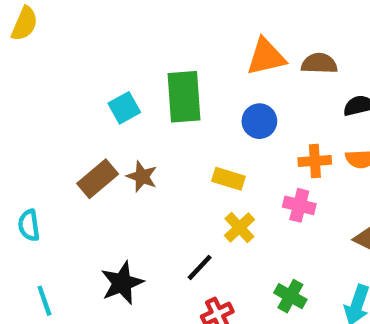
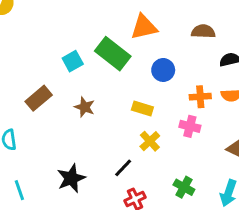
orange triangle: (266, 57) -> (144, 27), moved
green rectangle: (184, 97) -> (113, 54), turned -48
brown rectangle: (98, 179) -> (39, 98), moved

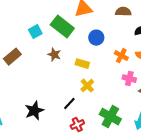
orange cross: (200, 97) -> (121, 56), turned 32
brown star: (85, 107) -> (54, 55), moved
pink cross: (190, 126) -> (129, 79), moved
green cross: (184, 187) -> (110, 117), size x1.5

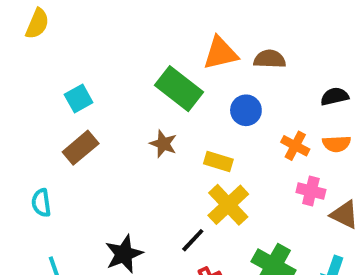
brown semicircle: (123, 12) -> (270, 59), moved
cyan square: (35, 32) -> (79, 98), moved
yellow cross: (87, 86) -> (228, 205), size x1.5

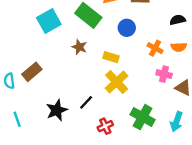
cyan square: (79, 98) -> (49, 21), moved, size x1.5
brown rectangle: (81, 148) -> (32, 72), moved
black line: (193, 240) -> (86, 102), moved

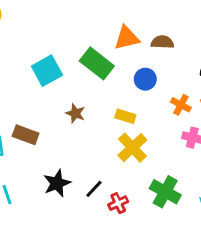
brown star: (79, 47) -> (75, 113), moved
brown rectangle: (32, 72) -> (26, 135), turned 60
black line: (86, 102) -> (94, 189), moved

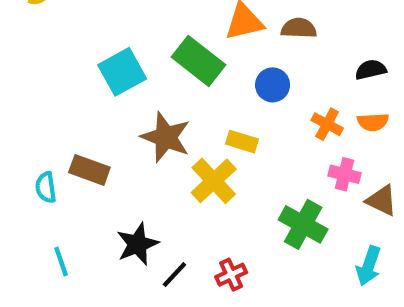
brown star: (75, 113) -> (166, 137), size x1.6
yellow cross: (132, 148) -> (214, 181), moved
black line: (94, 189) -> (174, 275), moved
green cross: (165, 192) -> (303, 224), moved

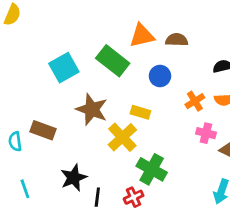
orange cross: (327, 124) -> (195, 101), turned 30
green cross: (303, 224) -> (152, 169), moved
black line: (174, 275) -> (97, 197), turned -36

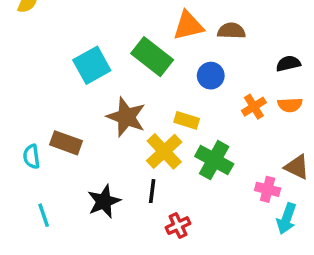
pink cross: (206, 133) -> (268, 189), moved
green cross: (152, 169) -> (214, 160), moved
black line: (97, 197) -> (152, 191), moved

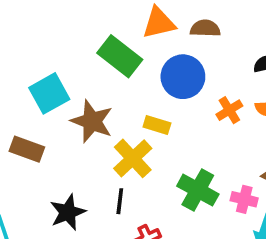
cyan square: (92, 65) -> (49, 93), moved
blue circle: (211, 76) -> (183, 77), size x1.5
green cross: (214, 160) -> (198, 190), moved

